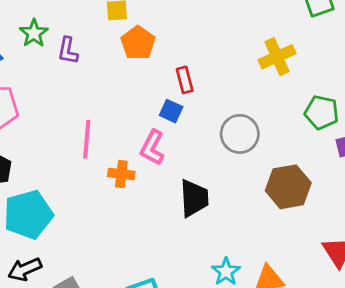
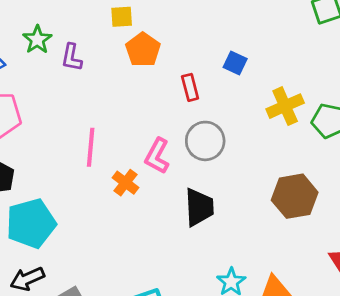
yellow cross: (277, 57) -> (285, 106), moved
blue square: (171, 111) -> (235, 63), moved
gray circle: (240, 134) -> (205, 141), moved
orange cross: (121, 174) -> (125, 183), turned 30

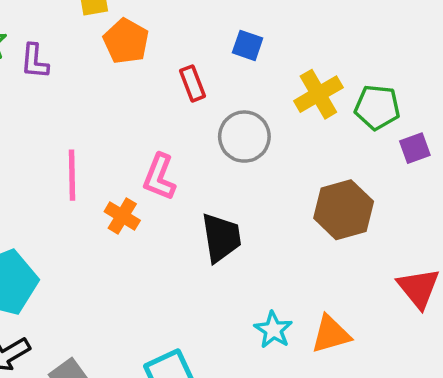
gray circle: (205, 141) -> (244, 137), moved

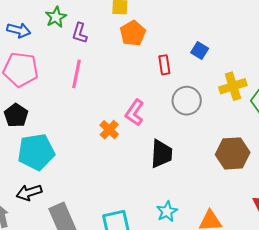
pink line: (72, 175) -> (76, 74), moved
cyan star: (273, 330) -> (167, 211), moved

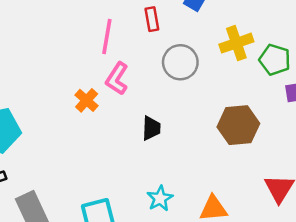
pink line: (76, 74) -> (107, 36), moved
black trapezoid: (161, 154) -> (151, 128), size x0.7

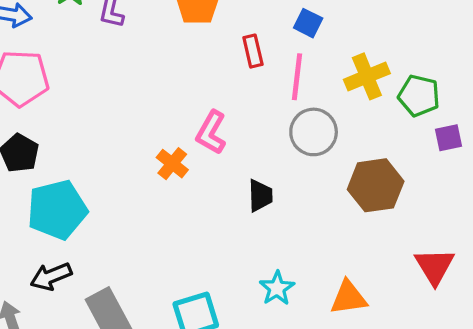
pink line: (107, 36) -> (297, 77), moved
gray circle: (180, 62) -> (314, 132), moved

